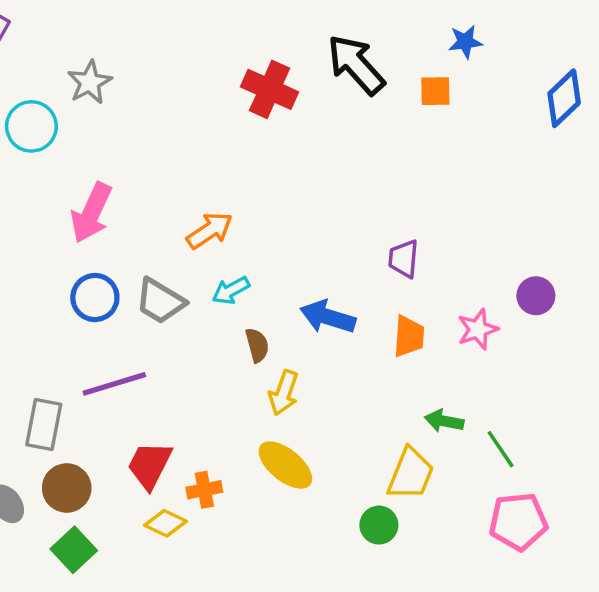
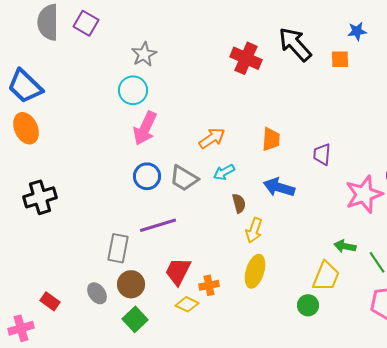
cyan circle: (31, 126) -> (133, 90), moved
pink star: (478, 329) -> (364, 194), size x1.6
orange trapezoid: (409, 336) -> (271, 139), moved
yellow ellipse: (285, 465) -> (255, 271), turned 68

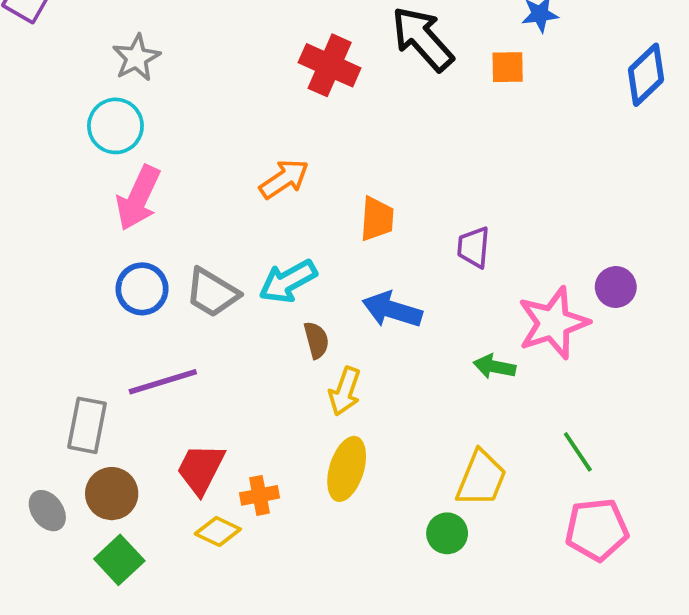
orange arrow: (212, 138) -> (284, 179), moved
cyan arrow: (224, 172) -> (288, 281), size x1.4
green arrow: (345, 246) -> (494, 367), moved

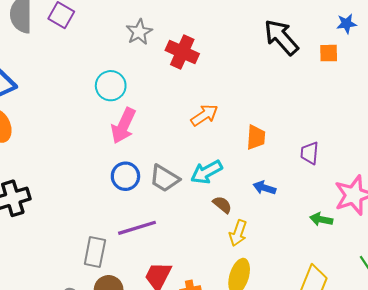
gray star: (136, 58) -> (139, 32), moved
red cross: (330, 65) -> (182, 52), moved
blue arrow: (392, 310) -> (264, 188), size x0.7
brown semicircle: (316, 340) -> (222, 205), turned -36

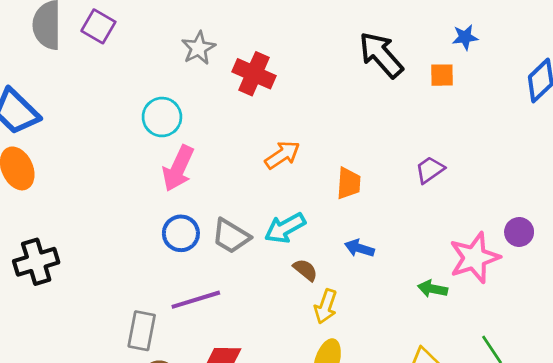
purple trapezoid: (310, 153) -> (430, 170), moved, turned 50

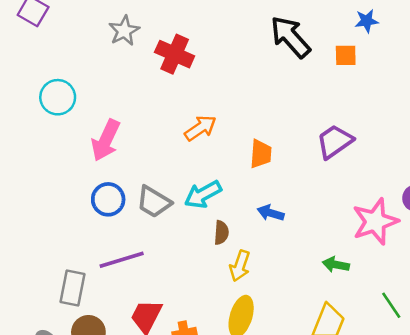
cyan circle: (162, 117) -> (58, 97), moved
purple trapezoid: (430, 170) -> (335, 142), size x1.4
brown semicircle: (305, 270) -> (221, 233), turned 55
green arrow: (433, 289) -> (336, 265), moved

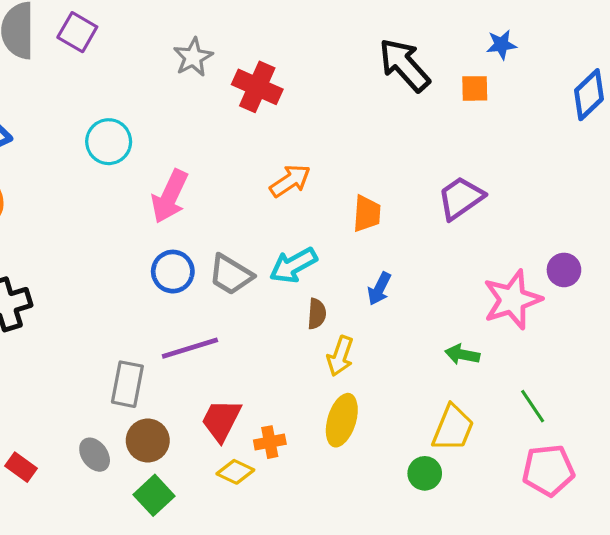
blue arrow: (271, 213) -> (379, 289), turned -80

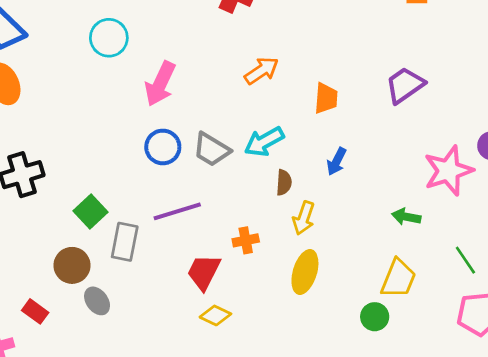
brown circle: (148, 441) -> (72, 265), moved
orange cross: (270, 442) -> (246, 240), moved
green square: (154, 495) -> (90, 211), moved

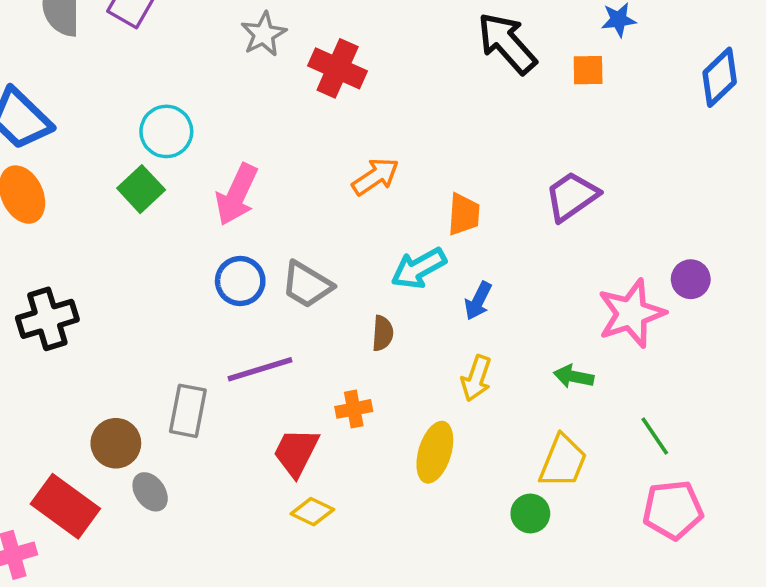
cyan arrow: (264, 142) -> (419, 268), moved
brown semicircle: (284, 183) -> (383, 333), moved
green square: (90, 211) -> (141, 189), moved
yellow arrow: (304, 218) -> (476, 378), moved
red rectangle: (35, 311) -> (65, 506), size x1.8

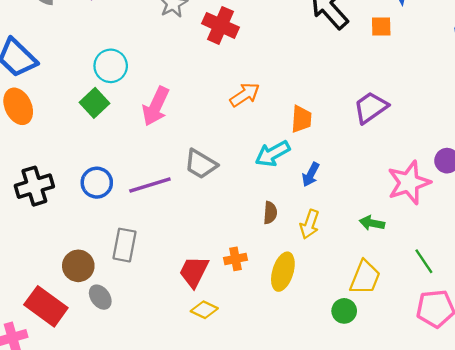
blue circle: (240, 281) -> (97, 183), moved
brown semicircle: (383, 333) -> (270, 213), moved
purple line: (260, 369) -> (150, 185), moved
orange cross: (354, 409) -> (235, 259), moved

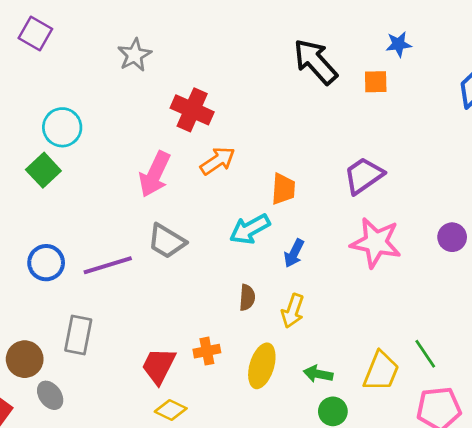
red cross: (220, 25) -> (192, 110), moved
pink arrow: (156, 106) -> (155, 174), moved
pink star: (409, 183) -> (376, 243), moved, turned 30
green arrow: (372, 223) -> (318, 374), moved
yellow trapezoid: (365, 277) -> (381, 371), moved

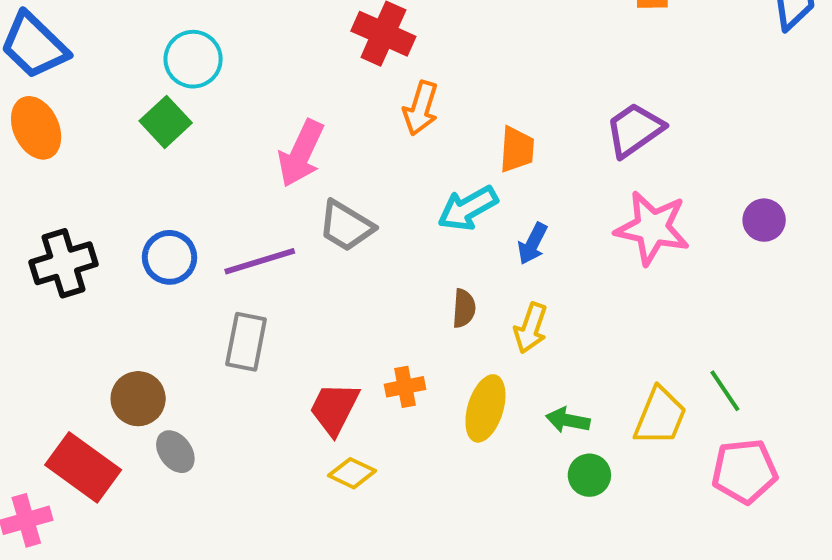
orange arrow: (218, 161) -> (421, 108), turned 141
pink arrow: (155, 174) -> (301, 153), moved
gray rectangle: (78, 335) -> (246, 342), moved

